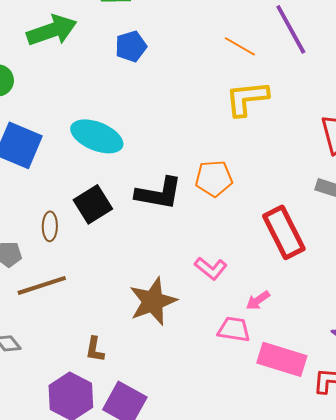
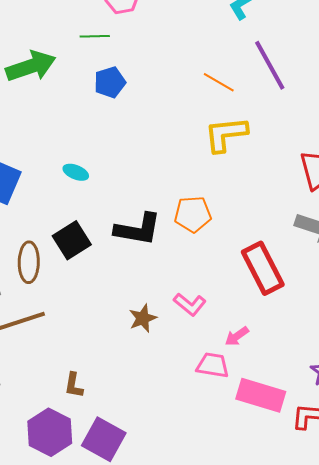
cyan ellipse: (97, 136) -> (76, 172), size x0.5
brown ellipse: (50, 226) -> (29, 262), size x1.4
brown star: (153, 301) -> (143, 318), moved, size x0.6

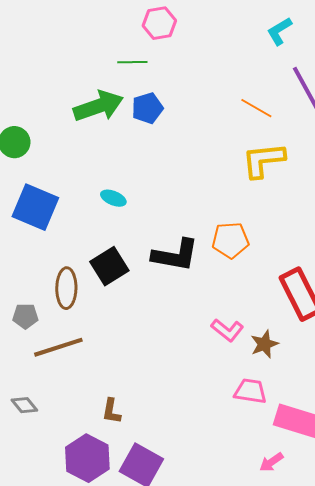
green arrow: (31, 66) -> (98, 106), moved
brown star: (143, 318) -> (264, 344), moved
pink arrow: (237, 336) -> (271, 462), moved

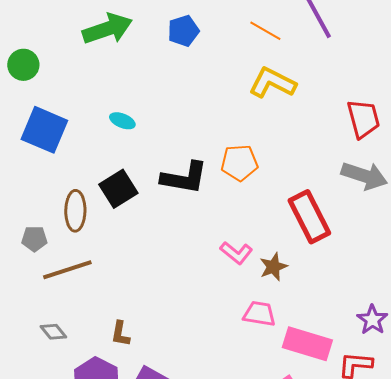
blue pentagon: (147, 108) -> (183, 31), moved
yellow L-shape: (263, 160) -> (272, 83), turned 33
gray diamond: (24, 405) -> (53, 332), moved

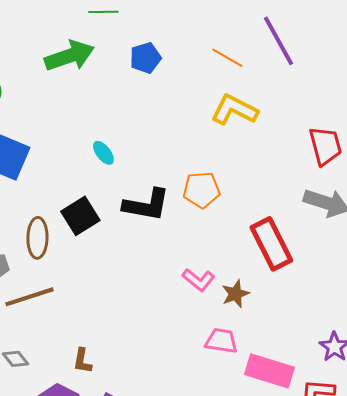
cyan ellipse: (122, 121) -> (103, 153), moved, turned 30

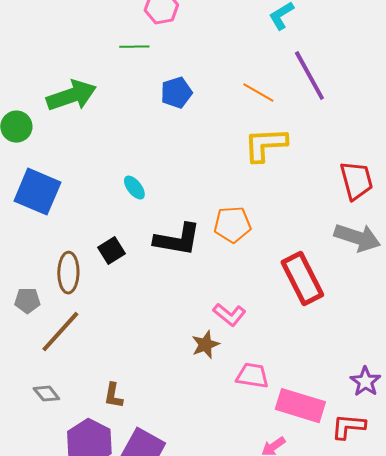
green arrow: (69, 56) -> (71, 96), moved
yellow L-shape: (234, 110) -> (265, 145), turned -30
black square: (80, 216) -> (111, 251), size x0.7
brown star: (235, 294) -> (205, 345), moved
brown line: (29, 297) -> (60, 332), turned -30

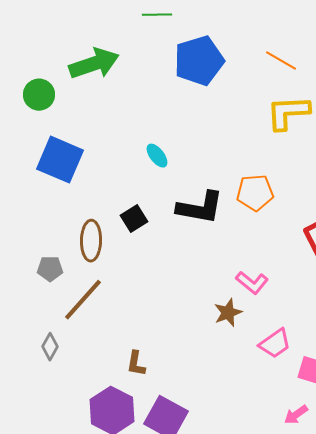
blue pentagon: (176, 93) -> (199, 61), size x1.6
pink trapezoid: (252, 376) -> (275, 344), turned 136
gray diamond: (46, 394) -> (50, 347), moved, turned 68

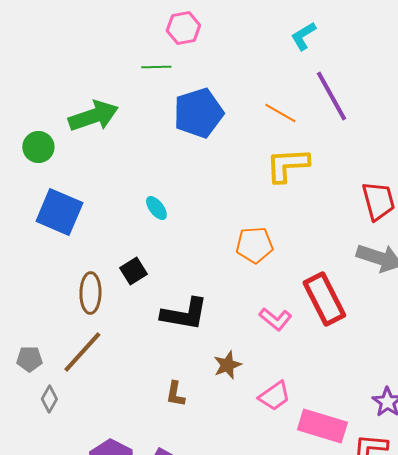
black L-shape: (200, 208) -> (184, 314), moved
gray pentagon: (50, 269) -> (29, 359), moved
pink L-shape: (252, 283) -> (275, 319), moved
brown L-shape: (136, 364) -> (175, 394), moved

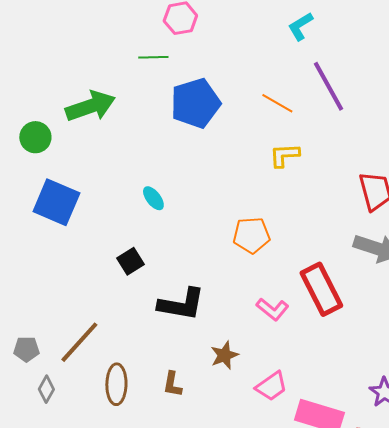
yellow L-shape: (287, 165) -> (284, 155), size x0.7
brown ellipse: (90, 293) -> (116, 384), moved

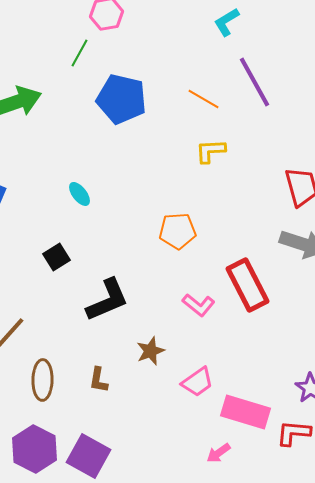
green line: (153, 57) -> (80, 53), turned -60
blue pentagon: (195, 103) -> (122, 99), turned 30
black L-shape: (181, 304) -> (108, 300), turned -33

